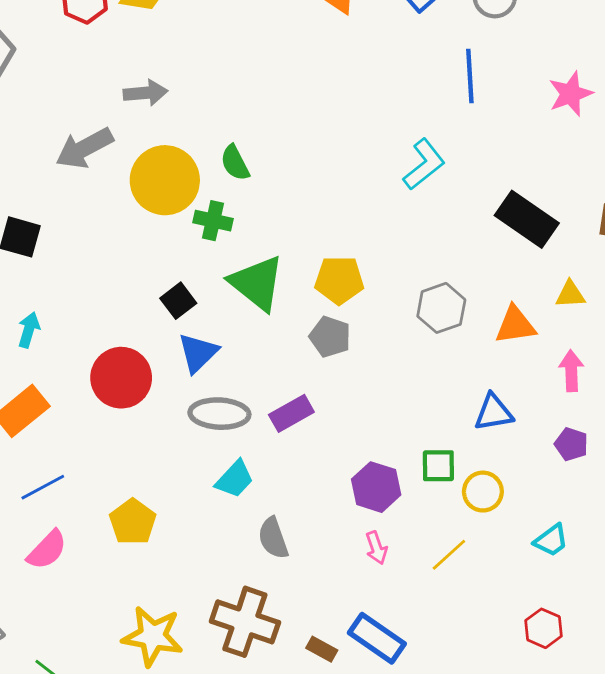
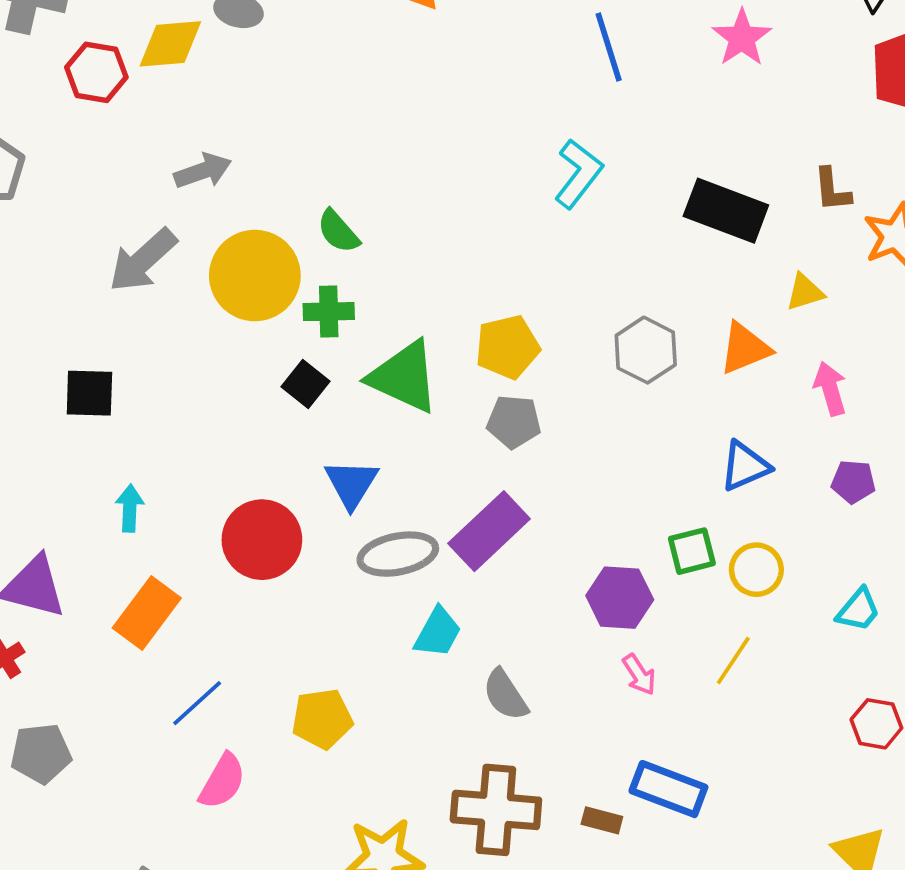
black square: (178, 301) -> (305, 384), moved
purple rectangle: (291, 413) -> (489, 531), size x1.4
yellow pentagon: (133, 522) -> (322, 719), turned -30

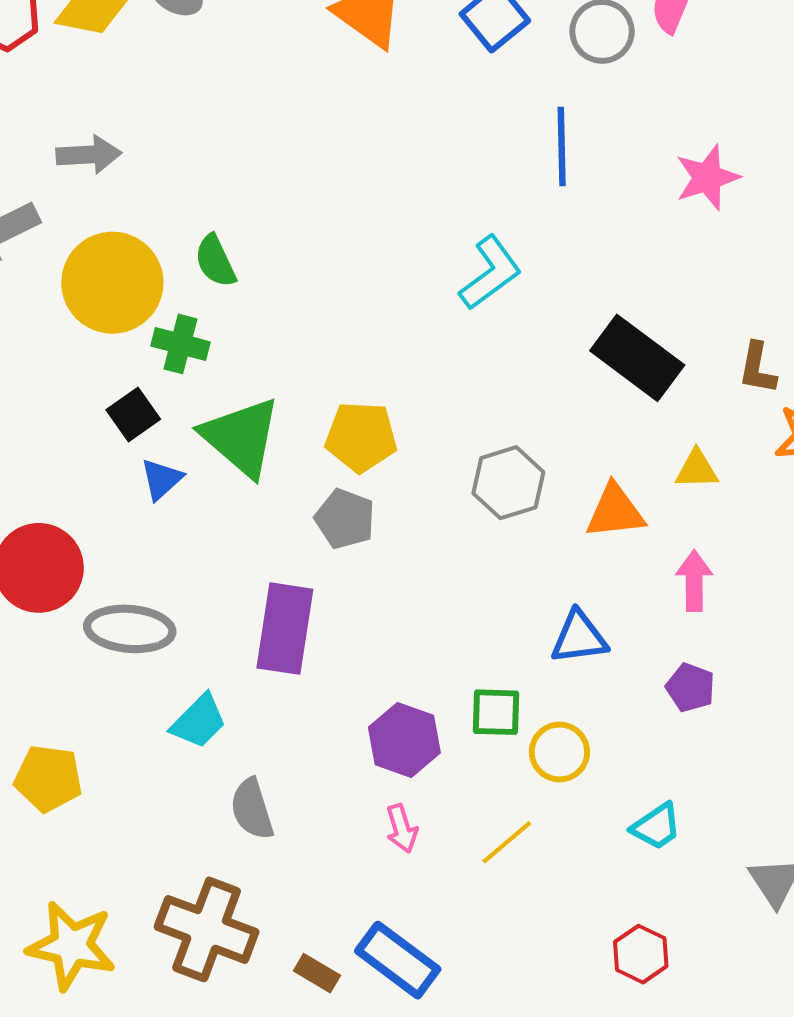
blue triangle: (351, 484) -> (162, 479), moved, size x0.7
purple rectangle: (489, 531) -> (285, 629), turned -54
gray ellipse: (398, 554) -> (130, 629), moved

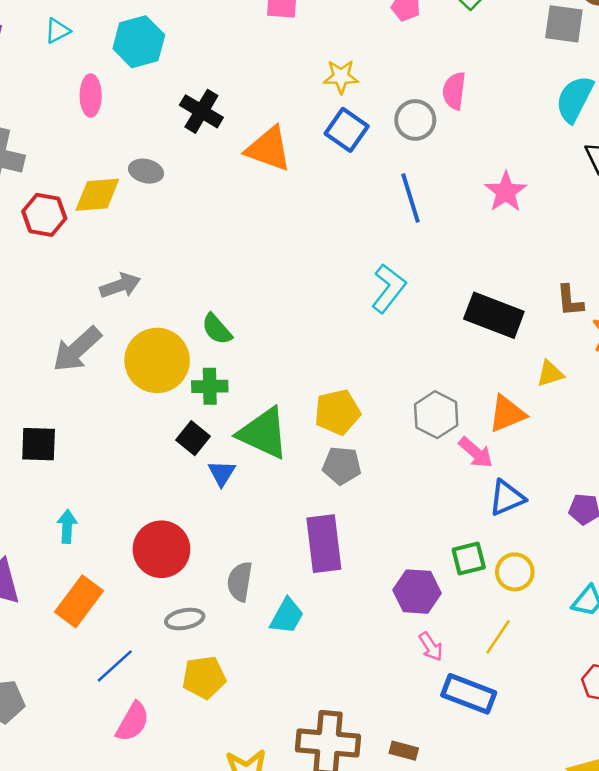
pink arrow: (694, 581) -> (476, 453), moved, turned 147
gray ellipse: (130, 629) -> (185, 619), moved, size x0.7
gray semicircle: (252, 809) -> (240, 582), moved, turned 42
blue rectangle: (398, 960) -> (469, 694), moved

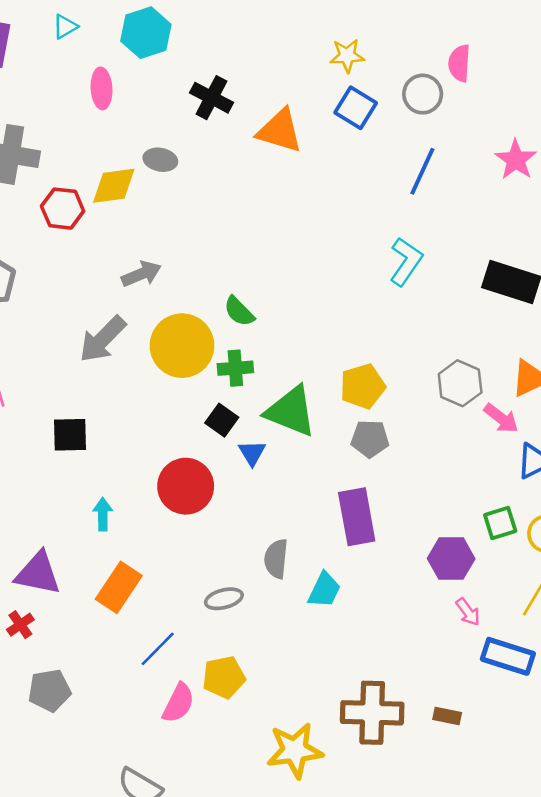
blue line: (410, 198) -> (422, 171), turned 45
red circle: (161, 549) -> (186, 486), moved
yellow pentagon: (204, 677) -> (224, 677), moved

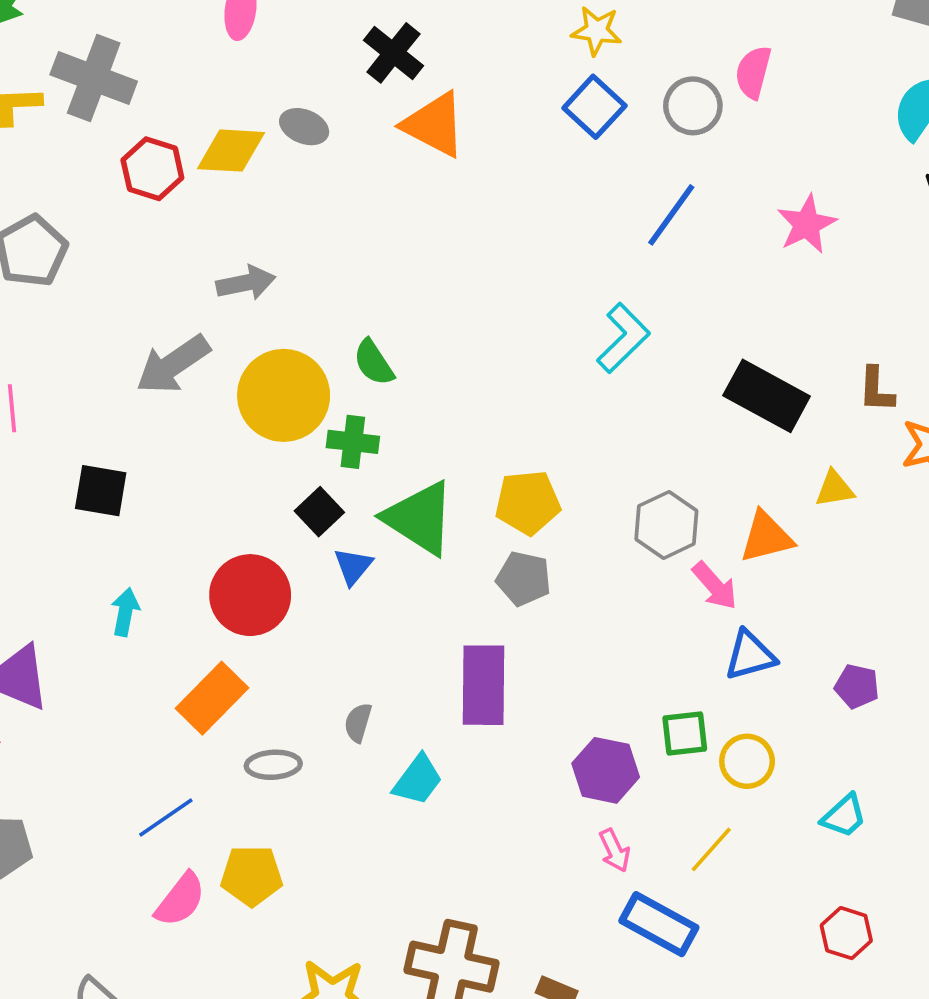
orange triangle: (280, 131) -> (434, 125), moved
gray semicircle: (276, 559) -> (358, 723), size x0.7
orange rectangle: (119, 587) -> (212, 698), moved

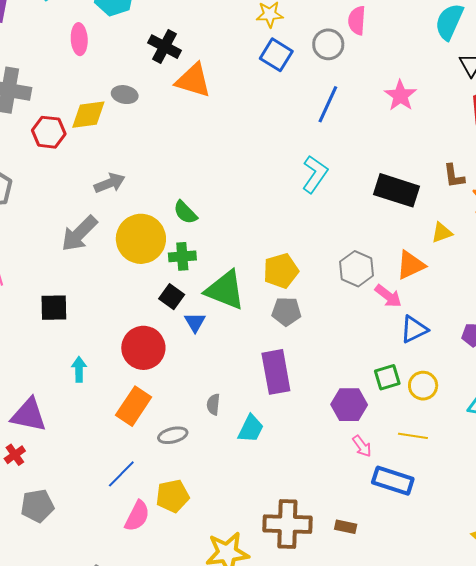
yellow line: (711, 849) -> (413, 436), turned 68

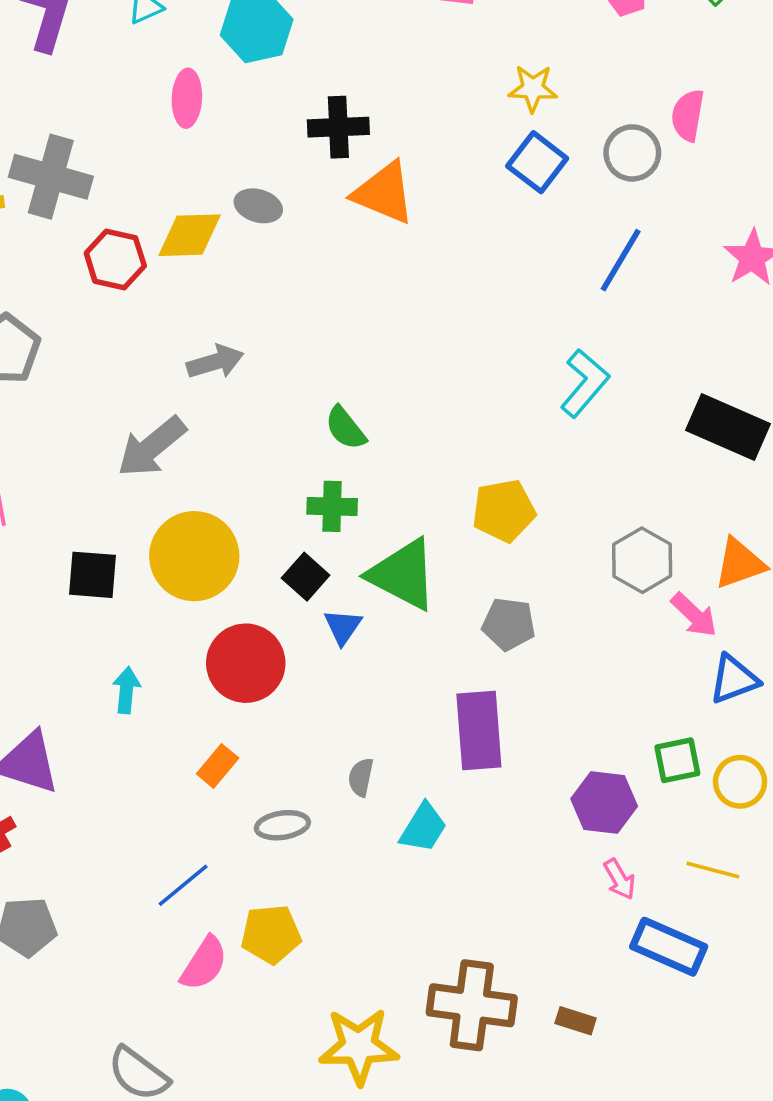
black cross: (165, 47) -> (338, 127), turned -36
yellow circle: (141, 239) -> (194, 556), moved
yellow pentagon: (281, 271) -> (504, 511), moved
orange rectangle: (134, 406) -> (218, 766), size x0.6

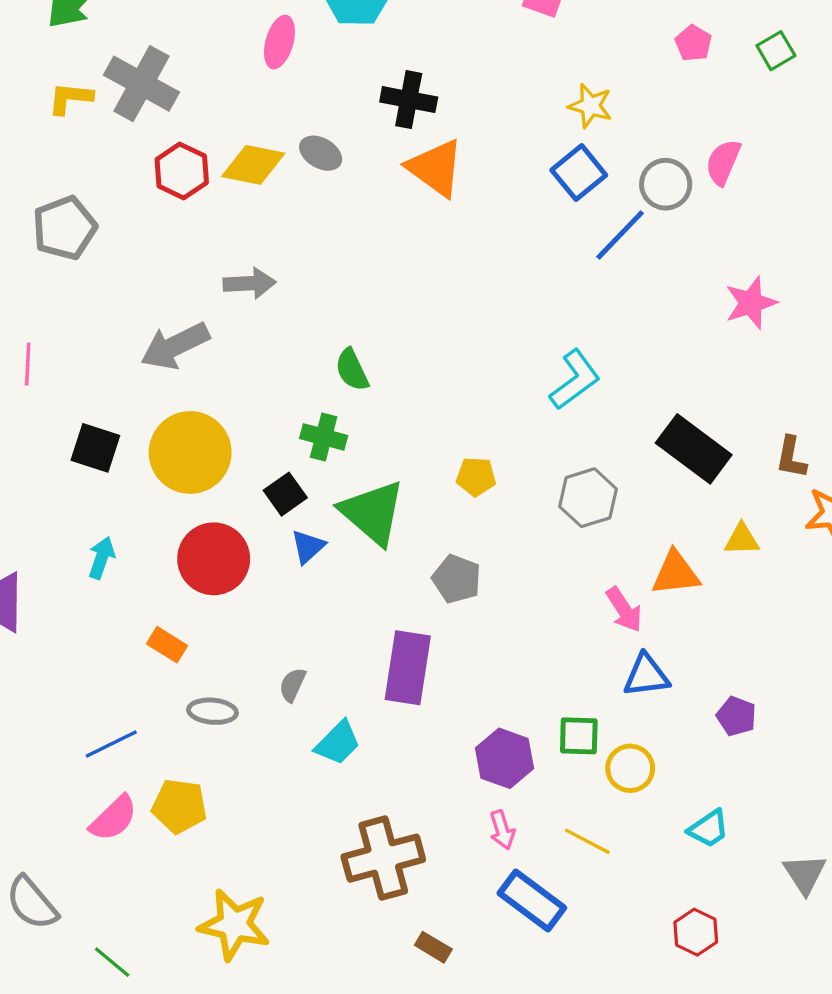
blue line: (621, 260) -> (620, 235), moved
yellow pentagon: (504, 511) -> (476, 477), size x0.7
gray hexagon: (642, 560) -> (588, 498), moved
orange rectangle: (218, 766) -> (167, 645), turned 69
brown cross: (472, 1005) -> (383, 858), moved, turned -36

